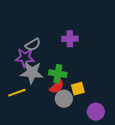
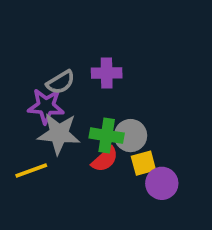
purple cross: (70, 39) -> (107, 73), moved
gray circle: (64, 99) -> (131, 136), moved
purple circle: (96, 112) -> (162, 183), moved

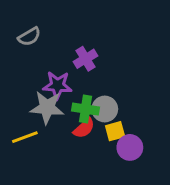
purple cross: (107, 73) -> (86, 59), turned -30
gray semicircle: (61, 82) -> (29, 37), moved
purple star: (46, 106) -> (57, 85), moved

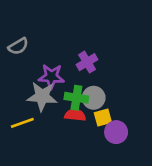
gray semicircle: (29, 37) -> (18, 46), moved
purple cross: (86, 59) -> (87, 62), moved
red semicircle: (84, 128) -> (75, 115), turned -132

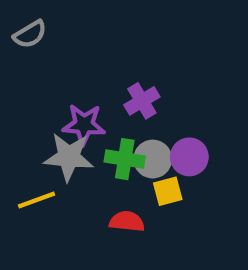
gray semicircle: (18, 46) -> (30, 34), moved
red semicircle: (75, 115) -> (127, 221), moved
purple circle: (116, 132) -> (189, 157), moved

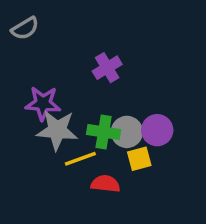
purple cross: (142, 101) -> (107, 68), moved
purple star: (84, 125) -> (43, 103), moved
yellow line: (36, 200) -> (80, 159), moved

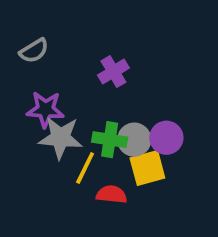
gray semicircle: (25, 28) -> (34, 51), moved
yellow line: (80, 159) -> (85, 168), turned -44
yellow square: (139, 159) -> (147, 168), size x1.4

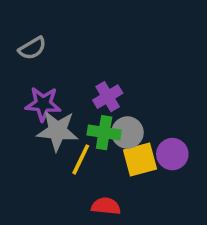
purple cross: (113, 72) -> (108, 97), moved
purple circle: (166, 138) -> (172, 154), moved
red semicircle: (112, 194) -> (106, 206), moved

